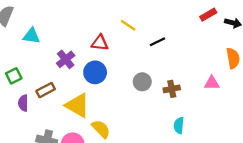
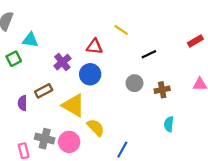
red rectangle: (208, 15) -> (195, 41), moved
black line: (158, 42) -> (149, 54), moved
green square: (14, 76) -> (14, 59), moved

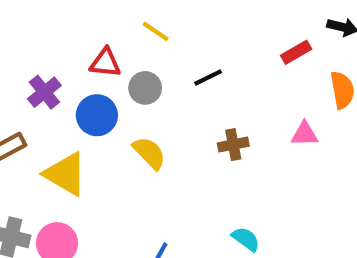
gray circle: (134, 83) -> (145, 88), moved
cyan semicircle: (169, 124) -> (246, 239), moved, turned 120
yellow semicircle: (96, 127) -> (149, 153), moved

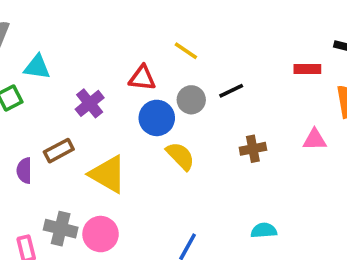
red rectangle: (296, 52) -> (307, 69), turned 30
gray circle: (145, 88) -> (191, 100), moved
blue circle: (97, 115) -> (157, 118), moved
cyan semicircle: (246, 239) -> (264, 230), turned -40

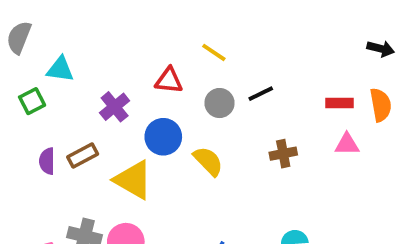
red rectangle: (307, 69) -> (339, 103), moved
blue circle: (157, 118) -> (163, 137), moved
purple semicircle: (24, 171) -> (47, 161), moved

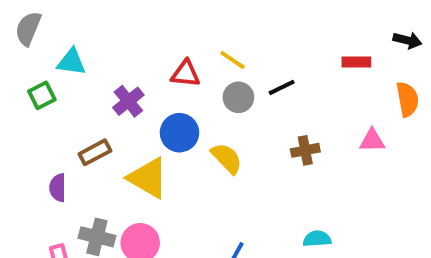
yellow line: (214, 52) -> (233, 60), moved
red rectangle: (339, 103) -> (356, 62), moved
purple semicircle: (47, 161) -> (58, 188), moved

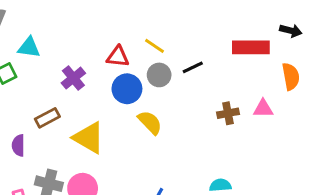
red rectangle: (356, 62) -> (251, 47), size x1.6
blue circle: (179, 133) -> (127, 89), moved
brown cross: (305, 150) -> (228, 113), moved

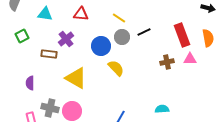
cyan triangle: (29, 47) -> (45, 14), moved
red rectangle: (251, 47) -> (182, 35), moved, turned 70
red triangle: (118, 57) -> (81, 14), moved
brown rectangle: (47, 118) -> (49, 54), moved, turned 35

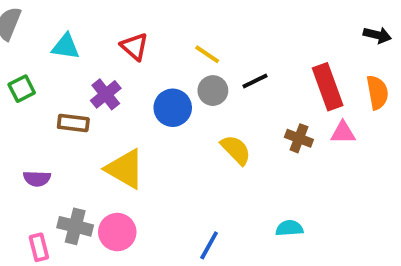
red triangle: (81, 14) -> (134, 47), turned 35
brown cross: (167, 62) -> (299, 138), turned 32
yellow semicircle: (116, 68) -> (236, 150), moved
purple semicircle: (30, 83) -> (37, 178), turned -88

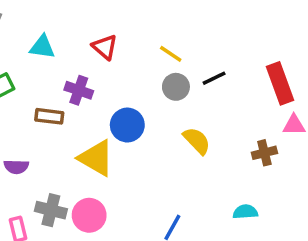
purple cross: (106, 94) -> (79, 90), turned -32
blue circle: (173, 108) -> (127, 125), moved
brown cross: (299, 138) -> (264, 153), moved, turned -35

